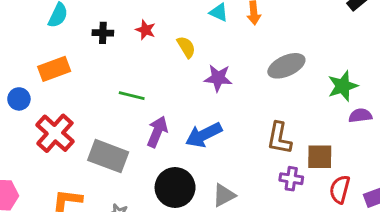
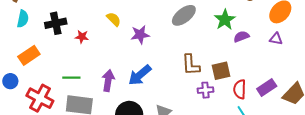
red star: (146, 30) -> (82, 37), moved
black cross: (103, 33) -> (56, 23), size x1.5
green line: (132, 96) -> (71, 78), moved

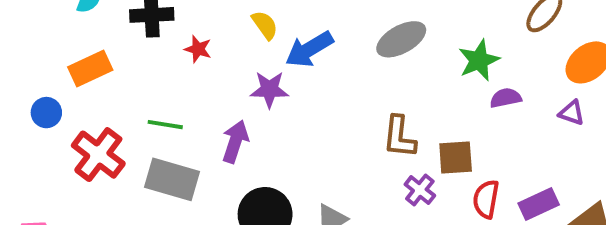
purple star: (140, 35) -> (269, 89), moved
blue arrow: (140, 75) -> (309, 49), moved
purple cross: (205, 90) -> (420, 190), turned 35

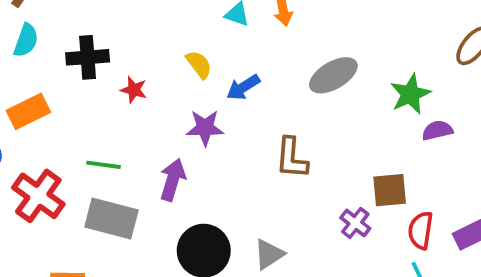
blue arrow: (309, 49) -> (243, 87), size x0.7
brown L-shape: (399, 137) -> (292, 158), moved

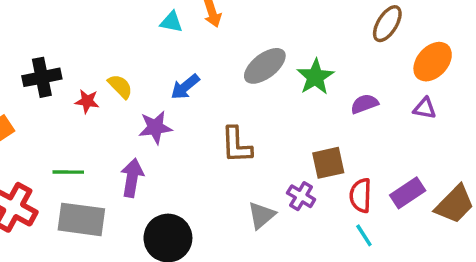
yellow semicircle: (199, 64) -> (120, 86), moved
green star: (410, 94) -> (315, 77), moved
gray triangle: (269, 254) -> (261, 215), moved

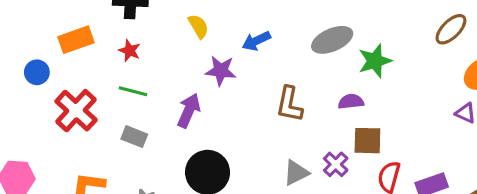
red star: (87, 101) -> (130, 51), moved
purple semicircle: (364, 104) -> (351, 102), moved
gray rectangle: (81, 219) -> (134, 137), size x0.6

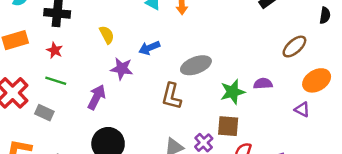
gray ellipse: (332, 40) -> (196, 65), moved
green star: (375, 61) -> (233, 92), moved
purple semicircle: (351, 102) -> (263, 84), moved
gray rectangle: (134, 137) -> (44, 113), moved

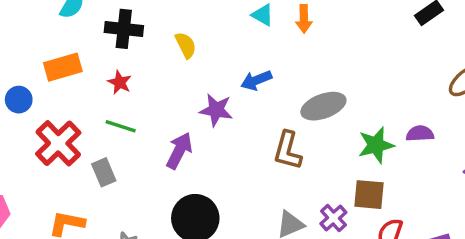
yellow semicircle: (107, 35) -> (186, 45), moved
gray rectangle: (44, 113) -> (104, 172), turned 42

